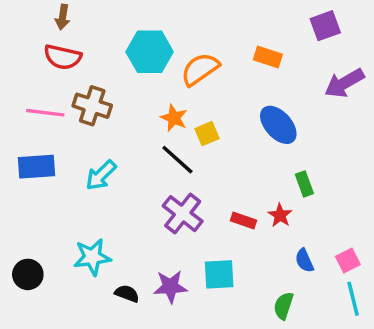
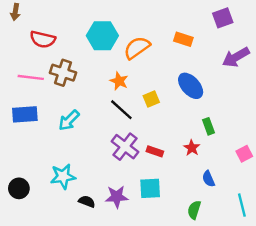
brown arrow: (63, 17) -> (15, 12), moved
yellow square: (207, 134) -> (151, 99), moved
red rectangle: (244, 221) -> (155, 151), moved
pink square: (348, 261) -> (244, 154), moved

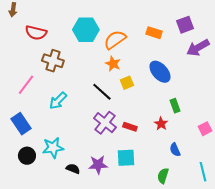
purple square: (223, 18) -> (185, 25), moved
pink line: (31, 77) -> (26, 85), moved, turned -60
orange star: (119, 81) -> (113, 64), moved
blue rectangle: (25, 114) -> (21, 124), moved, turned 60
black circle: (19, 188) -> (27, 156), moved

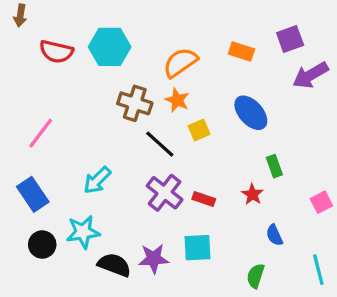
cyan hexagon: (86, 30) -> (110, 47), moved
brown cross: (53, 61) -> (135, 103), moved
cyan arrow: (58, 101) -> (97, 180), moved
black semicircle: (73, 169) -> (114, 265), size x1.5

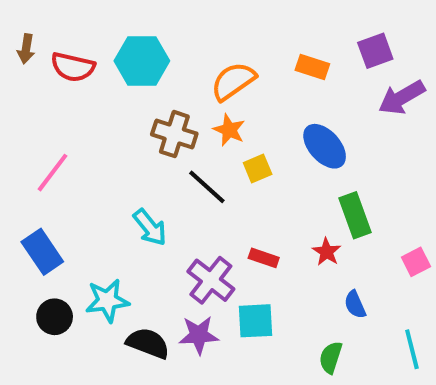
brown arrow: (20, 15) -> (26, 49), moved
green rectangle: (274, 166) -> (355, 215), size x1.5
cyan arrow: (97, 180) -> (150, 227), moved, turned -84
purple cross: (165, 193) -> (211, 280), moved

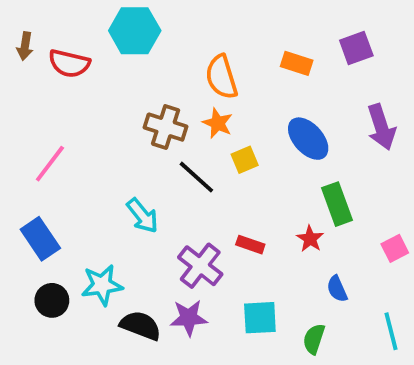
cyan hexagon: (142, 61) -> (135, 31), moved
orange semicircle: (233, 81) -> (221, 77), turned -72
purple arrow: (402, 97) -> (381, 127), moved, turned -78
cyan square: (256, 321) -> (260, 318), moved

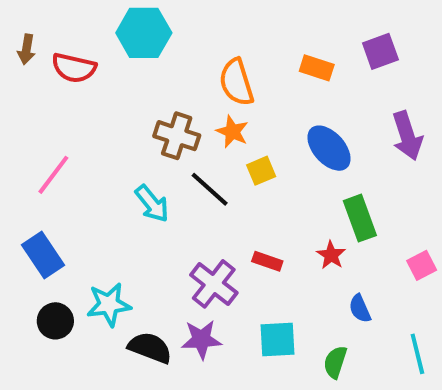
cyan arrow: (142, 216) -> (152, 204), moved

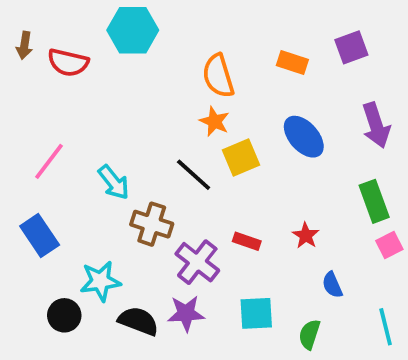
brown cross: (177, 136) -> (152, 224), moved
yellow square: (261, 171) -> (241, 158), size x1.4
cyan arrow: (152, 204) -> (114, 182), moved
green rectangle: (360, 218) -> (374, 201), moved
black circle: (55, 321) -> (64, 315), moved

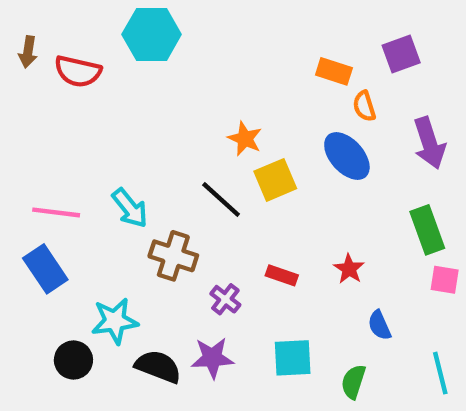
orange semicircle: (218, 76) -> (364, 106), moved, size x0.6
pink line: (49, 161) -> (56, 212), moved, turned 60
pink square: (389, 245) -> (445, 280), turned 36
purple cross: (197, 262) -> (225, 299), size x0.6

